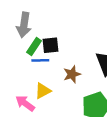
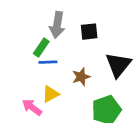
gray arrow: (24, 25) -> (57, 25), moved
black square: (50, 45) -> (89, 32), moved

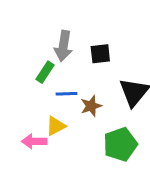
blue line: (48, 62) -> (66, 94), moved
pink arrow: (32, 107) -> (34, 141), turned -36

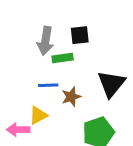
black square: (100, 54) -> (80, 35), moved
green rectangle: (45, 72) -> (63, 58), moved, turned 48

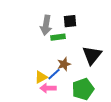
blue line: (48, 85) -> (54, 74), moved, turned -40
pink arrow: (18, 130) -> (48, 88), moved

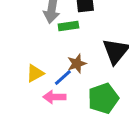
yellow triangle: (41, 77) -> (35, 73), moved

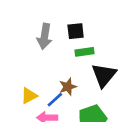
green rectangle: (68, 26) -> (85, 52), moved

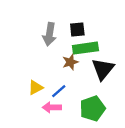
green rectangle: (85, 52) -> (85, 48), size x1.5
brown star: (68, 87) -> (70, 62), moved

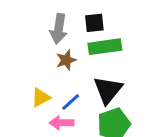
brown star: (70, 62) -> (66, 60), moved
black triangle: (103, 69) -> (108, 90), moved

